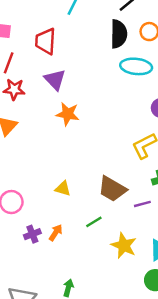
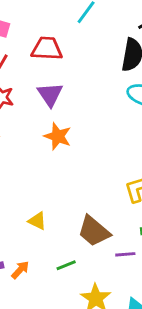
red trapezoid: (46, 41) -> (47, 49), turned 80

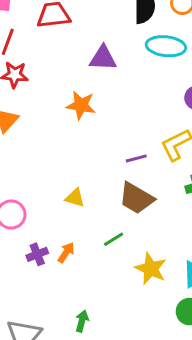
purple triangle: (50, 94) -> (103, 58), moved, turned -44
purple line: (125, 254) -> (136, 158), moved

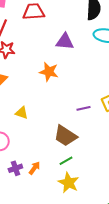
yellow triangle: (75, 198) -> (22, 113), moved
brown trapezoid: (136, 198) -> (65, 136), moved
yellow star: (151, 269) -> (69, 183), moved

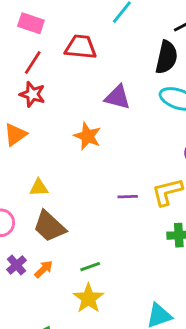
yellow triangle: (22, 113) -> (39, 188), turned -32
brown trapezoid: (65, 136) -> (49, 226), moved
purple cross: (15, 168) -> (17, 265), turned -32

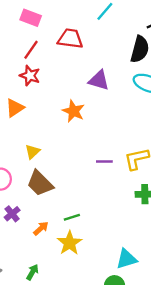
yellow triangle: (39, 188) -> (32, 152), turned -42
orange arrow: (44, 269) -> (41, 228), moved

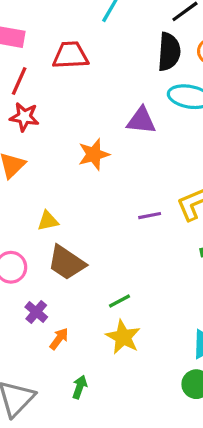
purple triangle: (99, 80) -> (141, 121), moved
orange star: (73, 111) -> (94, 154), turned -30
yellow triangle: (32, 152) -> (48, 221), turned 42
orange arrow: (41, 228) -> (59, 339), moved

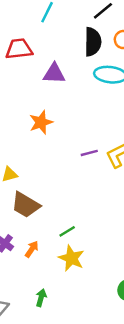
purple triangle: (141, 121) -> (54, 74), moved
purple line: (150, 216) -> (89, 153), moved
orange arrow: (59, 339) -> (32, 249), moved

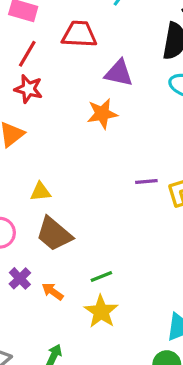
orange star: (41, 122) -> (102, 114), moved
orange arrow: (32, 249) -> (53, 291), turned -98

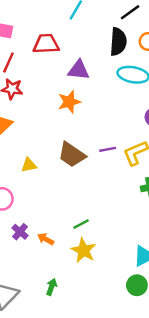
brown trapezoid: (54, 234) -> (72, 155), moved

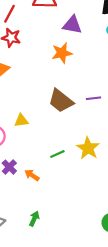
yellow triangle: (29, 165) -> (21, 121), moved
green line: (81, 224) -> (57, 154), moved
yellow star: (84, 250) -> (88, 148), moved

